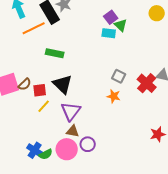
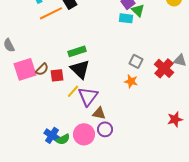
green rectangle: (55, 53) -> (77, 51), moved, turned -30
yellow line: (44, 106) -> (73, 91), moved
brown triangle: (73, 131) -> (99, 113), moved

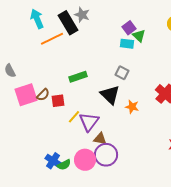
gray square: (136, 61) -> (122, 73), moved
black triangle: (80, 69) -> (110, 95), moved
purple circle: (105, 129) -> (106, 155), size x1.5

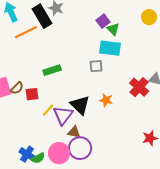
cyan rectangle: (127, 44) -> (110, 48), moved, size x1.5
gray square: (122, 73) -> (96, 66), turned -32
black triangle: (110, 95) -> (80, 105), moved

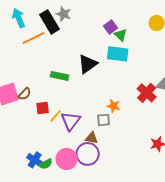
gray square: (96, 66) -> (104, 120), moved
green rectangle: (52, 70) -> (60, 76), turned 30
red square: (32, 94) -> (43, 108), moved
black triangle: (80, 105) -> (88, 64), moved, turned 40
brown triangle: (74, 132) -> (92, 138), moved

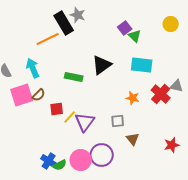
cyan arrow: (19, 18) -> (33, 68), moved
cyan rectangle: (118, 54) -> (142, 65), moved
orange star: (114, 106) -> (133, 98), moved
brown triangle: (92, 138) -> (133, 139), moved, turned 40

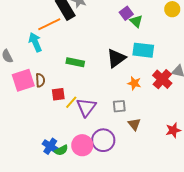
black triangle: (102, 65) -> (116, 58), moved
cyan arrow: (33, 68) -> (35, 42), moved
brown semicircle: (39, 95) -> (40, 80), turned -48

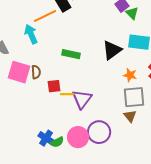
pink square: (23, 80) -> (19, 72), turned 35
yellow line: (71, 102) -> (67, 94), turned 48
gray square: (119, 106) -> (134, 97), moved, size x1.6

